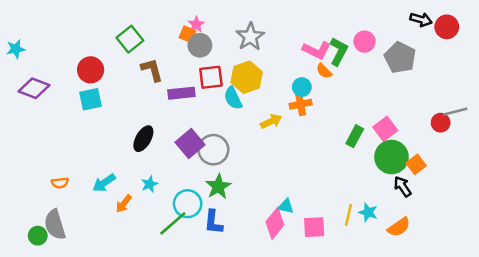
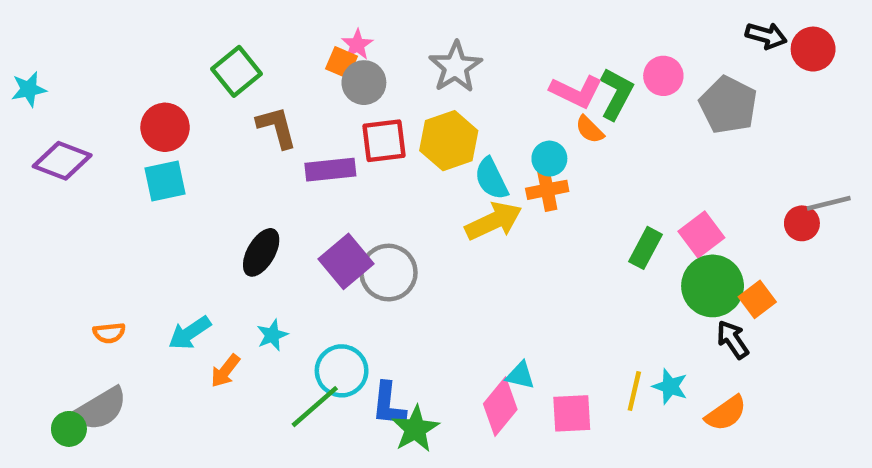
cyan semicircle: (233, 98) -> (491, 179), moved
yellow arrow: (271, 121) -> (494, 221), size x1.4
green star: (218, 187) -> (415, 429), moved
gray semicircle: (55, 225) -> (100, 409), turned -104

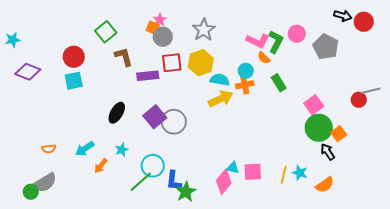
cyan semicircle: (491, 179) -> (220, 80), turned 126
green rectangle: (645, 248) -> (279, 83), moved, turned -60
pink square: (572, 413) -> (253, 172), moved

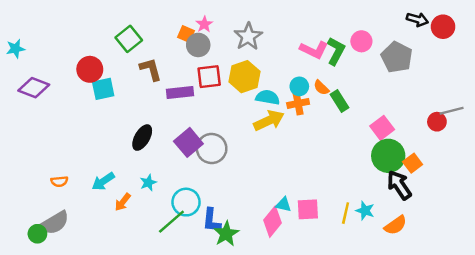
pink star: (160, 20) -> (204, 24), moved
orange semicircle: (264, 58) -> (321, 88), moved
cyan square: (74, 81) -> (103, 89), moved
black arrow: (328, 152) -> (399, 185), size x1.4

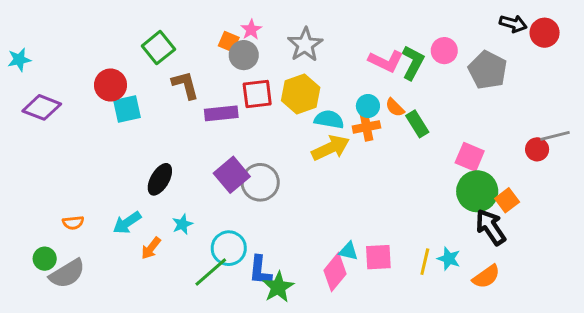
pink square: (382, 128) -> (470, 157), turned -30
black ellipse: (142, 138) -> (160, 179), moved
green circle: (37, 234) -> (45, 259), moved

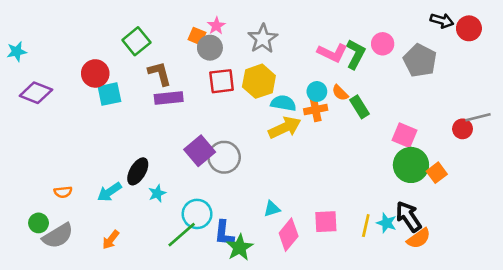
purple rectangle: (221, 113) -> (169, 98), moved
black ellipse: (160, 179) -> (138, 171), moved
black arrow: (491, 227) -> (408, 216), moved
orange arrow: (151, 248) -> (111, 240), moved
cyan triangle: (348, 251) -> (272, 209), moved, turned -30

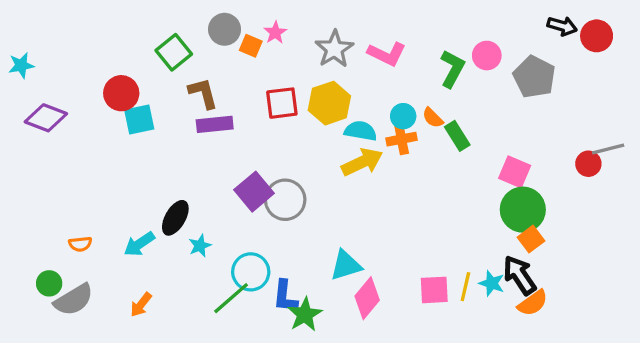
gray circle: (210, 48) -> (225, 29), moved
pink L-shape: (332, 53) -> (387, 54), moved
orange square: (437, 173) -> (531, 239), moved
cyan triangle: (272, 209) -> (346, 265), size x1.5
pink square: (326, 222) -> (434, 290), moved

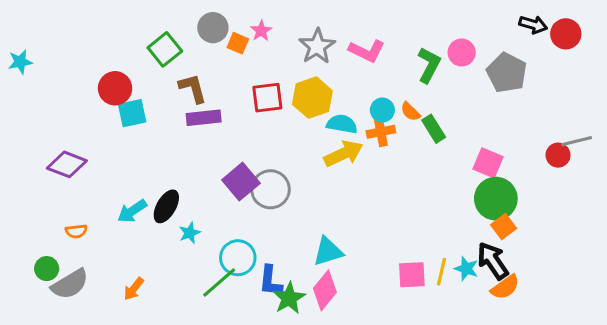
purple diamond: (46, 118) -> (67, 164), moved
cyan arrow: (139, 244) -> (132, 211), moved
pink diamond: (367, 298) -> (325, 290), moved

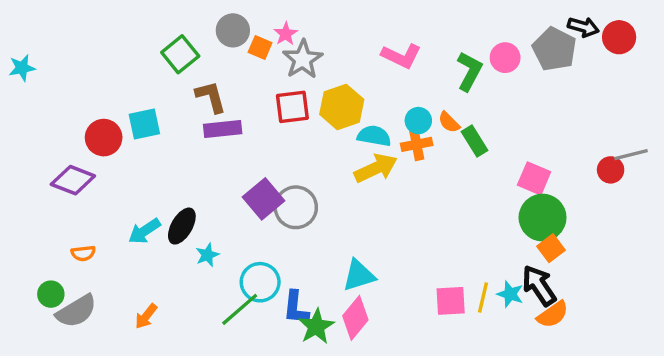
gray star: (317, 46) -> (303, 59), moved
gray pentagon: (507, 73) -> (554, 49), moved
red circle: (115, 88) -> (104, 138), moved

